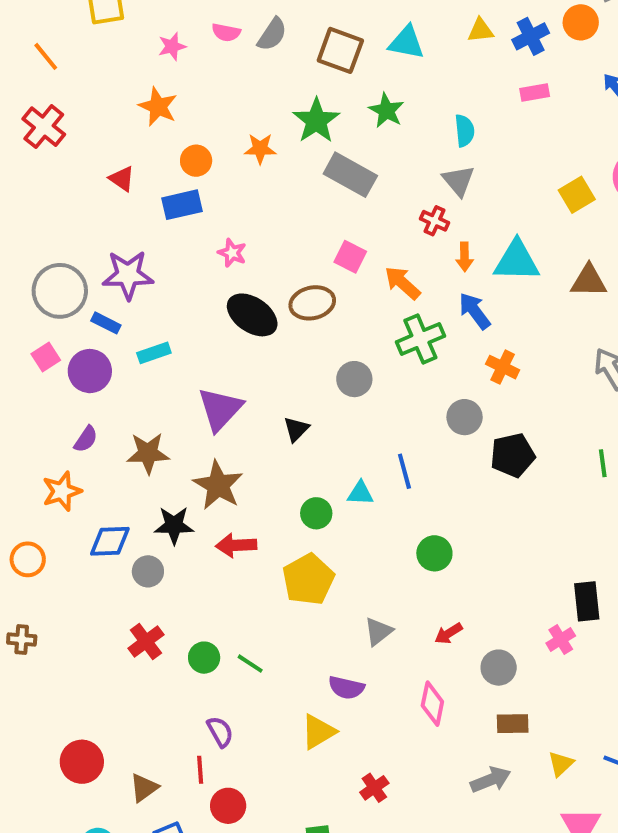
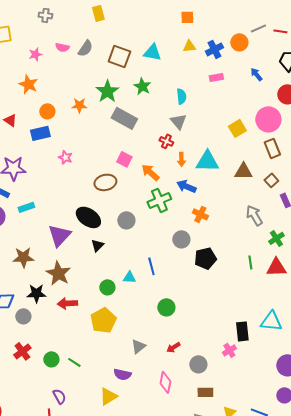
blue arrow: (475, 311) -> (186, 186), turned -30
black ellipse: (252, 315) -> (88, 217), moved

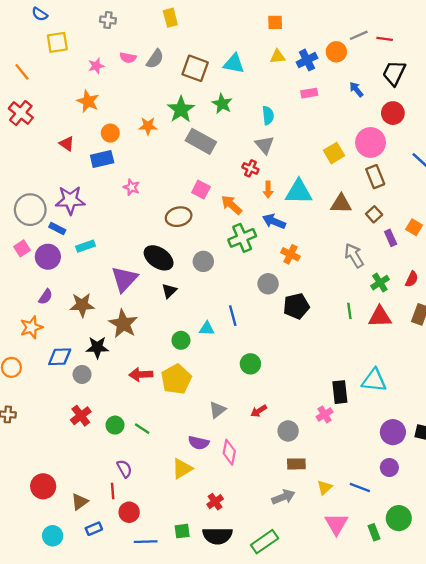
red arrow: (67, 303) -> (141, 374), moved
pink diamond: (165, 382) -> (229, 452), moved

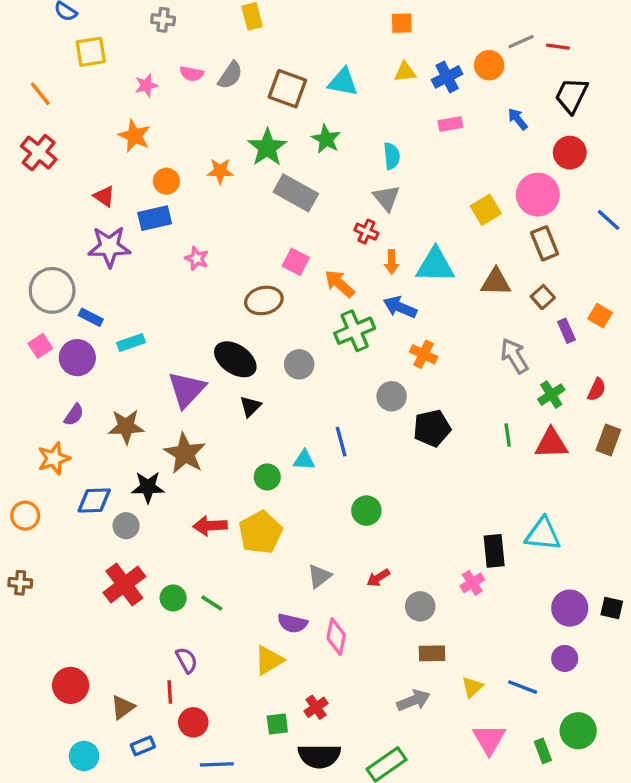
purple star: (70, 200) -> (109, 247), moved
red cross: (81, 416) -> (124, 585), size x1.4
green square: (182, 531) -> (277, 724), moved

